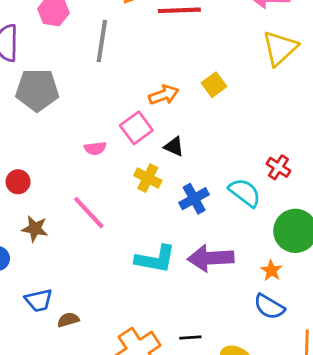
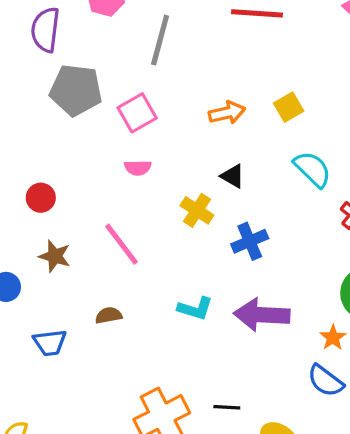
pink square: (136, 128) -> (137, 113), moved
cyan semicircle: (245, 193) -> (313, 169), moved
cyan L-shape: (155, 259) -> (195, 309), size x0.7
brown semicircle: (68, 320) -> (109, 315), moved

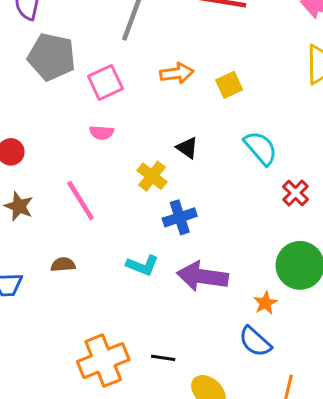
yellow square: (289, 107) -> (229, 85), moved
orange arrow: (227, 113) -> (177, 73), moved
blue cross: (250, 241) -> (180, 217), moved

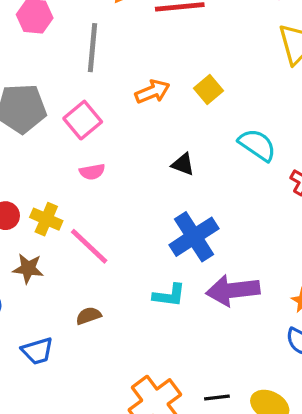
yellow cross: (152, 176) -> (46, 219), moved
blue cross: (180, 217) -> (194, 237), size x1.4
black line: (163, 358) -> (217, 398), moved

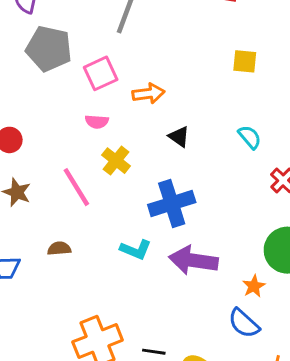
yellow square: (208, 90) -> (245, 61), moved, turned 30
orange arrow: (152, 92) -> (148, 93), moved
cyan semicircle: (257, 145) -> (250, 137), size x0.7
yellow cross: (46, 219) -> (116, 161), moved

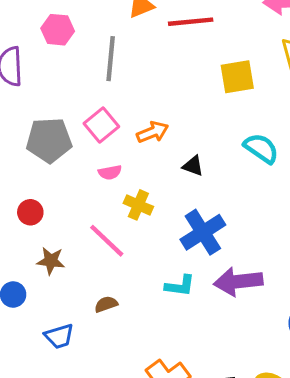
gray pentagon: (49, 49) -> (49, 140), moved
yellow square: (245, 61) -> (237, 77), size x1.4
cyan semicircle: (250, 137) -> (261, 148), size x1.4

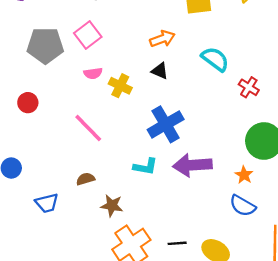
orange arrow: (153, 132) -> (162, 39), moved
yellow cross: (138, 205) -> (120, 86), moved
brown star: (51, 261) -> (112, 206), moved

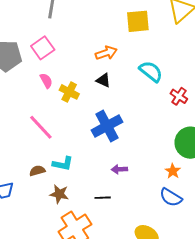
pink semicircle: (93, 73) -> (46, 81), turned -112
purple arrow: (192, 165) -> (119, 169), moved, size x0.5
cyan L-shape: (145, 167) -> (63, 164), moved
black line: (177, 243) -> (103, 198), moved

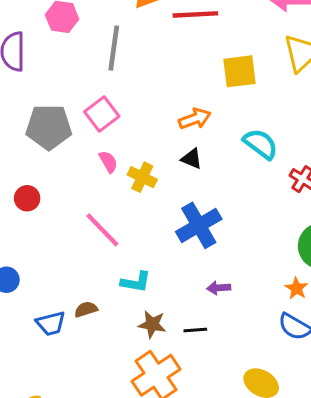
brown semicircle: (37, 171) -> (86, 309), moved
brown star: (59, 194) -> (152, 324), moved

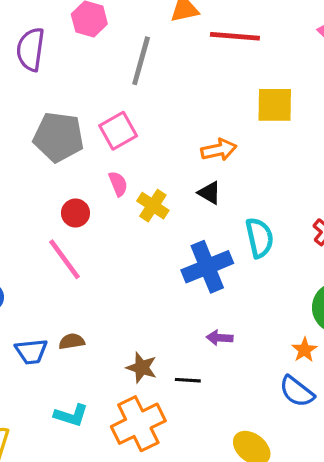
cyan semicircle: (261, 144) -> (260, 238), moved, turned 33
red circle: (27, 198) -> (76, 213), moved
pink line: (102, 230) -> (64, 259), moved
cyan L-shape: (136, 282) -> (71, 415), moved

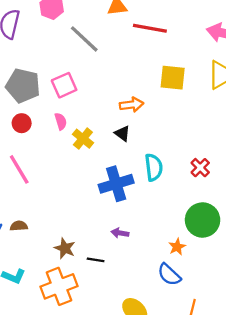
gray line: (141, 61) -> (84, 39), turned -68
red circle: (76, 213) -> (22, 123), moved

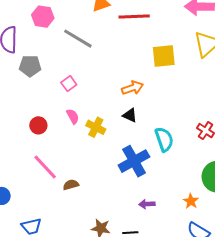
pink square: (64, 85) -> (69, 84), size x0.7
gray pentagon: (23, 86) -> (30, 66), moved, size x0.7
brown semicircle: (19, 226) -> (71, 185), moved
orange star: (177, 247) -> (191, 201), moved

